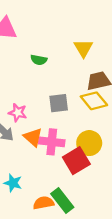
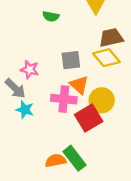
orange triangle: (33, 137) -> (79, 85), moved
cyan star: (13, 183) -> (25, 110), moved

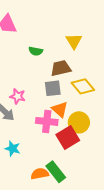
brown trapezoid: (111, 38) -> (61, 68), moved
cyan star: (25, 110) -> (13, 149), moved

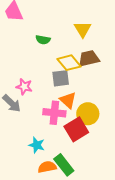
brown trapezoid: (61, 68) -> (89, 58), moved
yellow diamond: (83, 86) -> (69, 63), moved
cyan star: (13, 149) -> (37, 145), moved

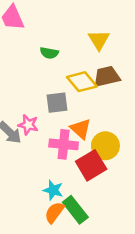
gray square: (61, 78) -> (57, 103), moved
pink star: (24, 87) -> (28, 125), moved
cyan star: (37, 145) -> (53, 190), moved
orange semicircle: (47, 167) -> (54, 212), turned -42

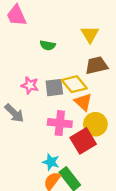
yellow diamond: (82, 82) -> (74, 84), moved
pink star: (28, 125) -> (30, 85), moved
orange triangle: (81, 129) -> (83, 102), moved

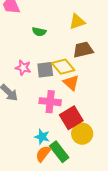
yellow triangle: (90, 34) -> (77, 22), turned 42
yellow circle: (95, 124) -> (82, 134), moved

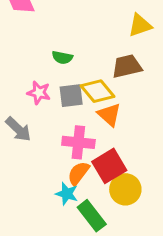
yellow triangle: (77, 22) -> (140, 25), moved
green semicircle: (39, 32) -> (62, 57), moved
orange semicircle: (43, 154) -> (78, 173), moved

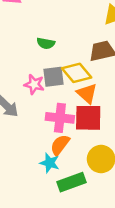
pink star: (39, 93) -> (34, 84), moved
red square: (109, 166) -> (88, 118), moved, turned 32
green rectangle: (92, 216) -> (71, 182), turned -72

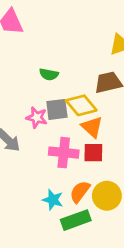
red square: (88, 118) -> (93, 153), size x0.7
orange semicircle: (60, 145) -> (80, 192), moved

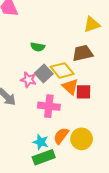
gray square: (57, 109) -> (44, 73), turned -36
red square: (93, 153) -> (84, 92), moved
green rectangle: (76, 220) -> (44, 157), moved

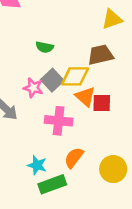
yellow diamond: (62, 70) -> (75, 76), turned -50
yellow circle: (82, 139) -> (113, 169), moved
cyan star: (41, 142) -> (37, 165), moved

